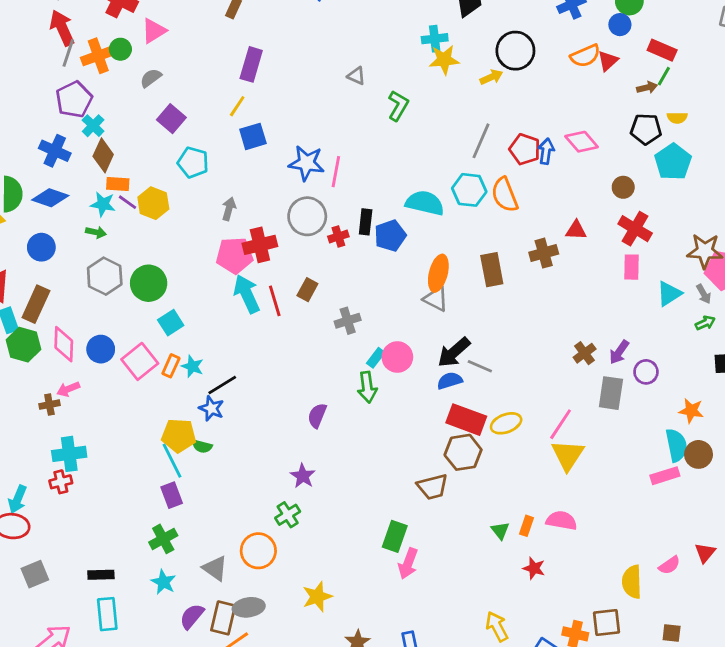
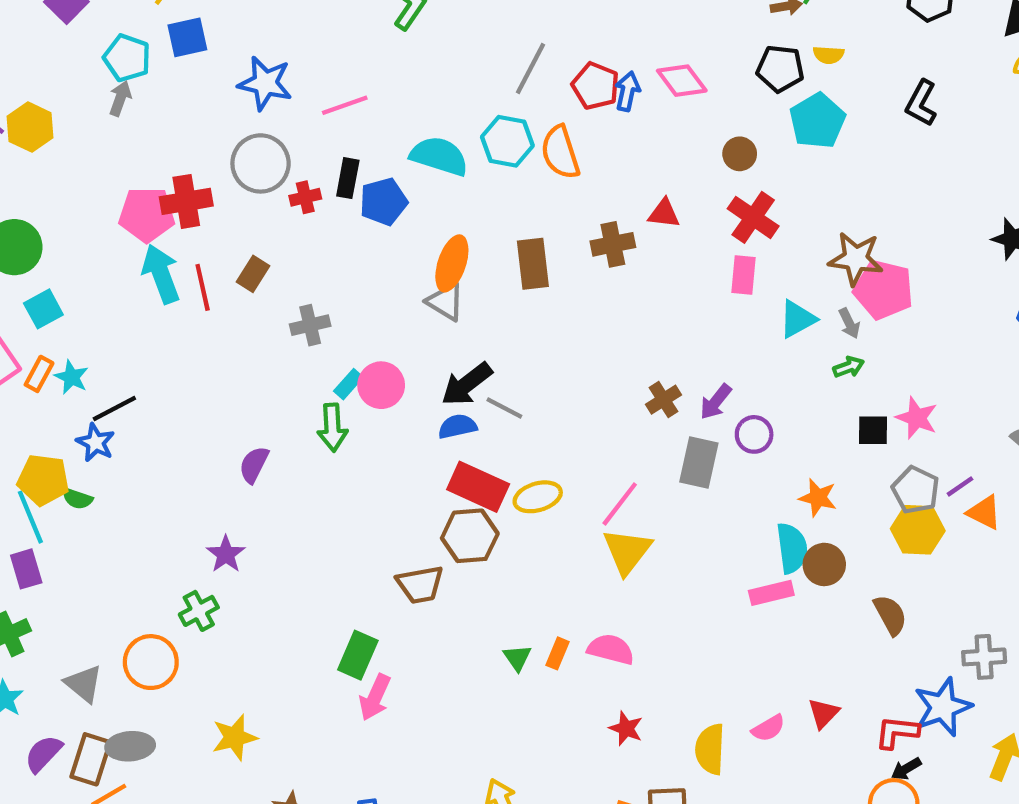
cyan pentagon: (193, 162) -> (127, 58), moved
pink line: (336, 172) -> (345, 105), moved, turned 56
gray arrow: (229, 209) -> (120, 98), moved
red star: (534, 568) -> (626, 728), moved

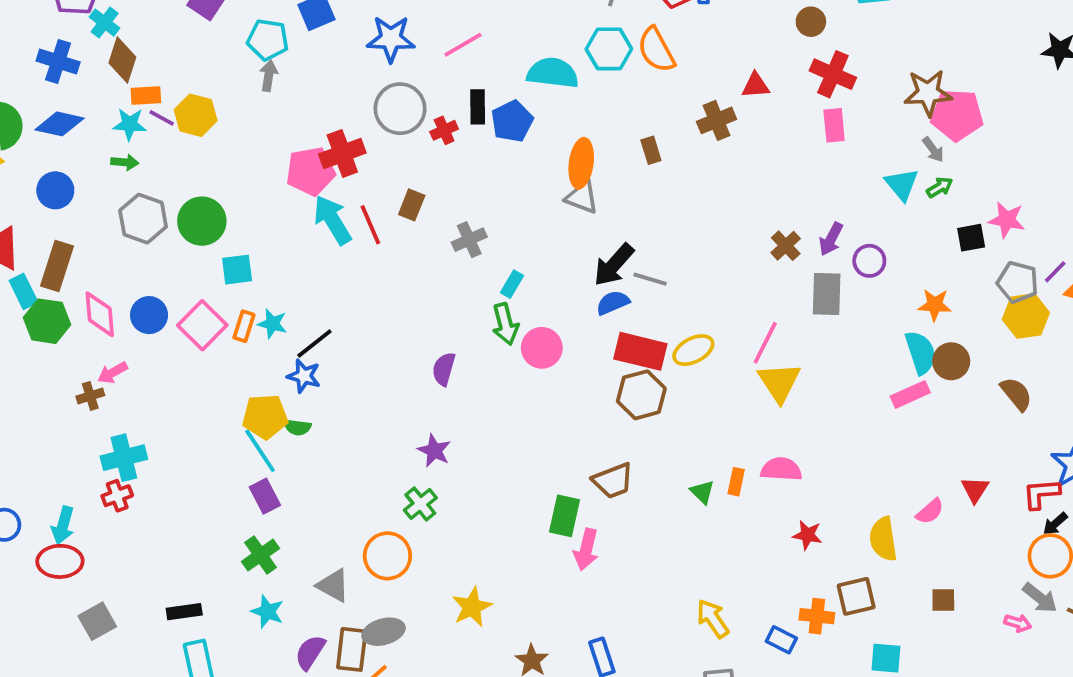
brown rectangle: (533, 264) -> (651, 150), size x0.6
cyan square: (43, 309) -> (237, 270), turned 32
cyan triangle: (797, 319) -> (902, 184), moved, turned -30
pink circle: (381, 385) -> (542, 348), moved
brown trapezoid: (420, 584) -> (613, 481), moved

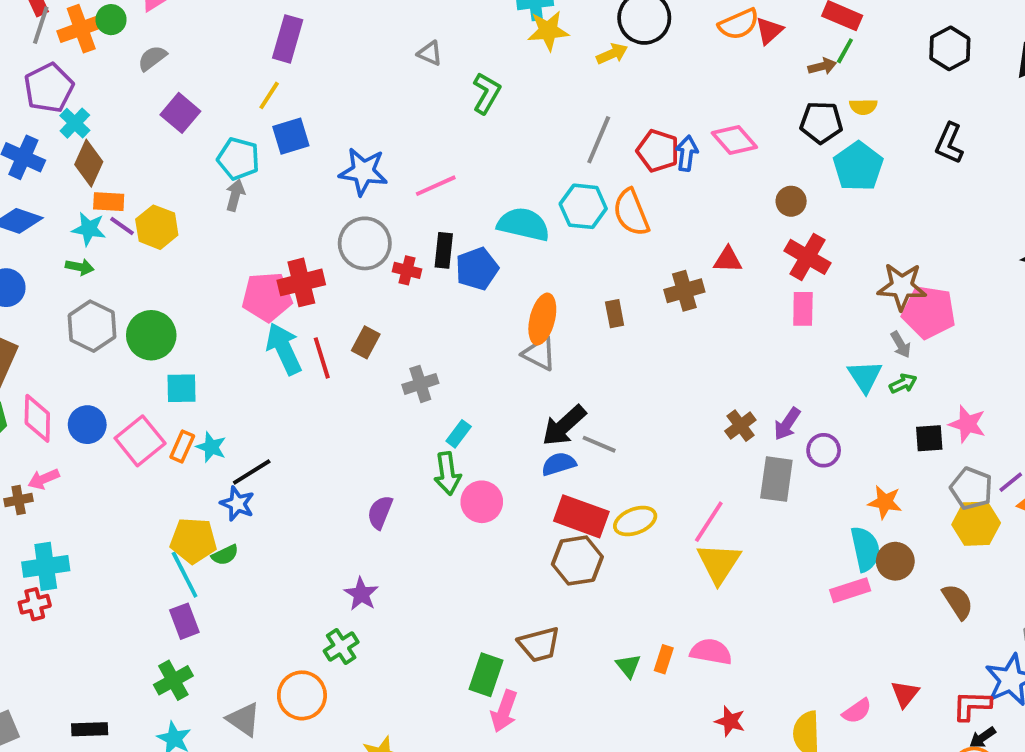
red cross: (444, 130) -> (407, 270), turned 32
green semicircle: (297, 427) -> (225, 555), turned -40

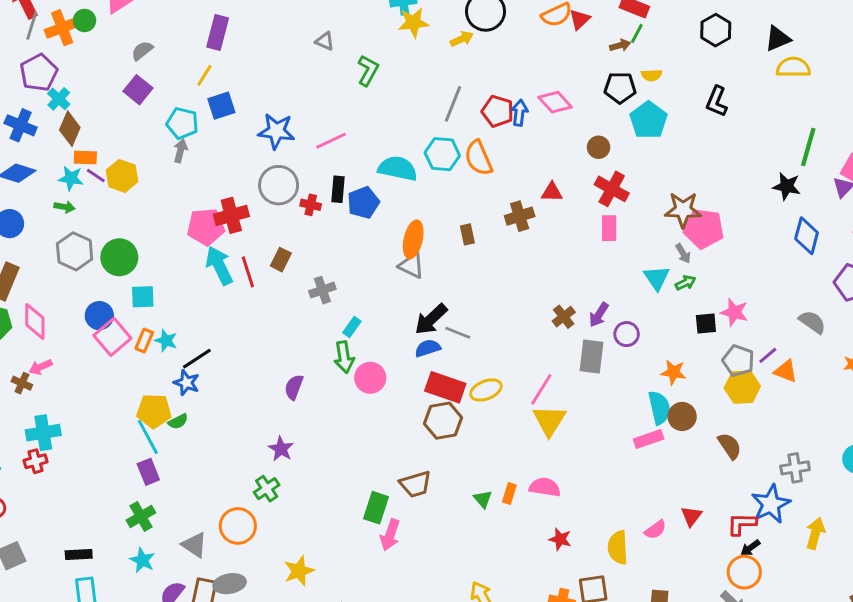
gray semicircle: (152, 58) -> (142, 51), moved
blue circle: (87, 425) -> (99, 316), moved
brown cross: (19, 500) -> (22, 383), turned 36

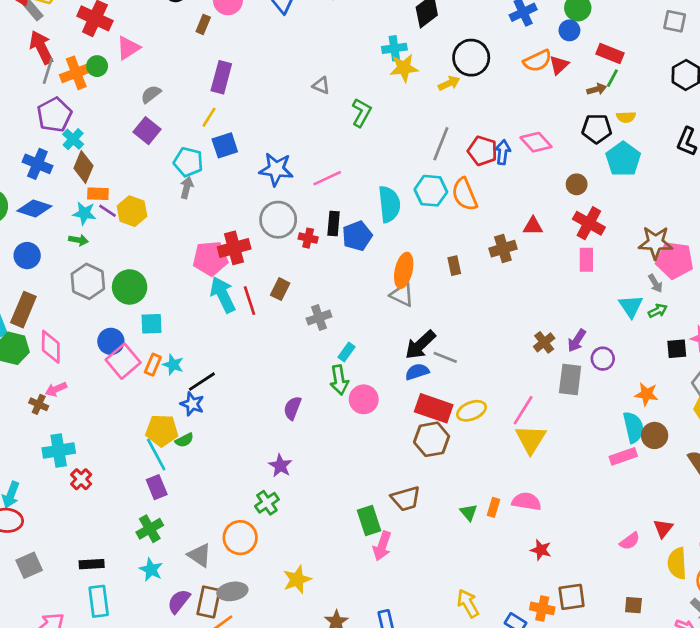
cyan semicircle: (398, 169) -> (389, 204), turned 72
red cross: (36, 461) -> (81, 479), moved, turned -30
green rectangle: (376, 508) -> (369, 521), turned -36
yellow semicircle: (618, 548) -> (677, 563), moved

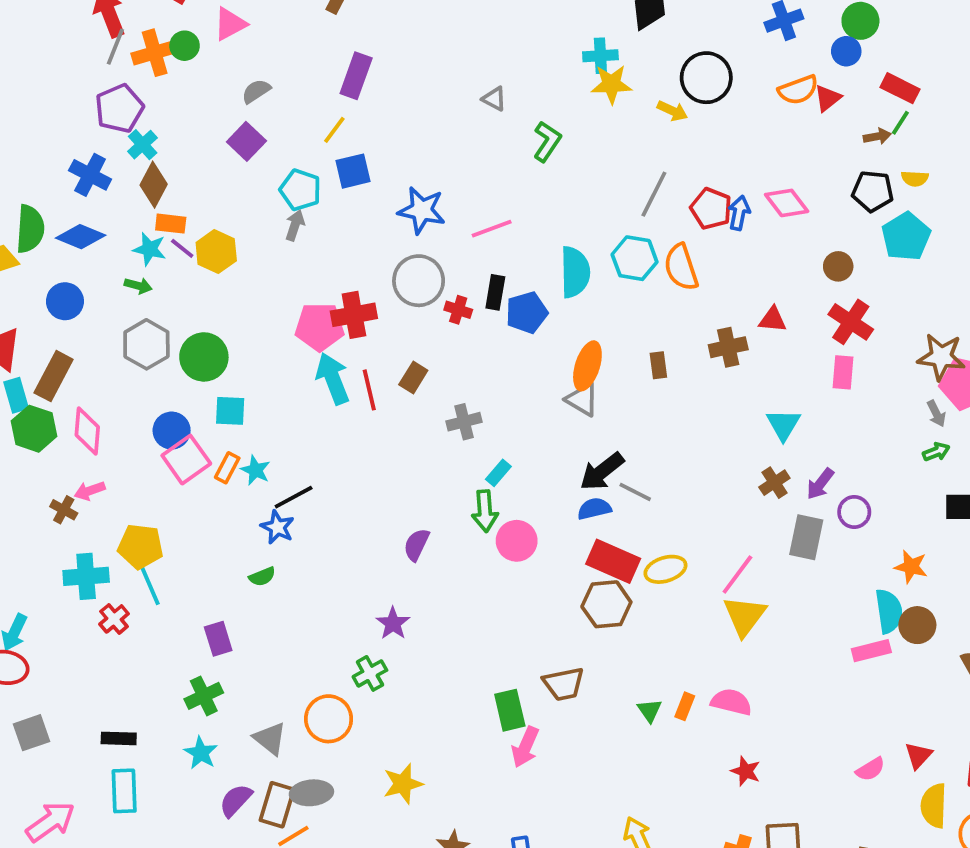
yellow arrow: (449, 83) -> (672, 111), turned 45
cyan triangle: (631, 306) -> (783, 425), moved
yellow pentagon: (162, 430) -> (140, 546), moved
cyan line: (156, 454) -> (148, 582), moved

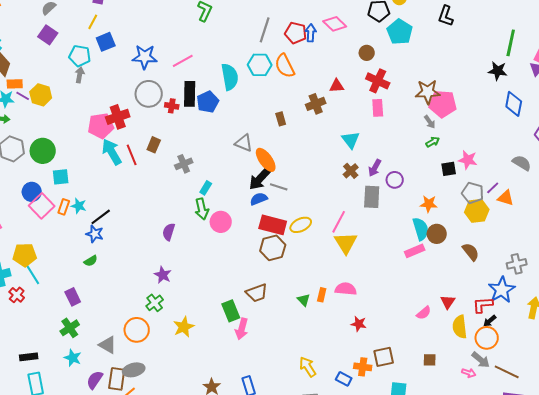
black rectangle: (495, 292) -> (190, 94), size x1.4
orange ellipse: (587, 366) -> (266, 160), moved, turned -45
yellow star: (403, 784) -> (184, 327), moved

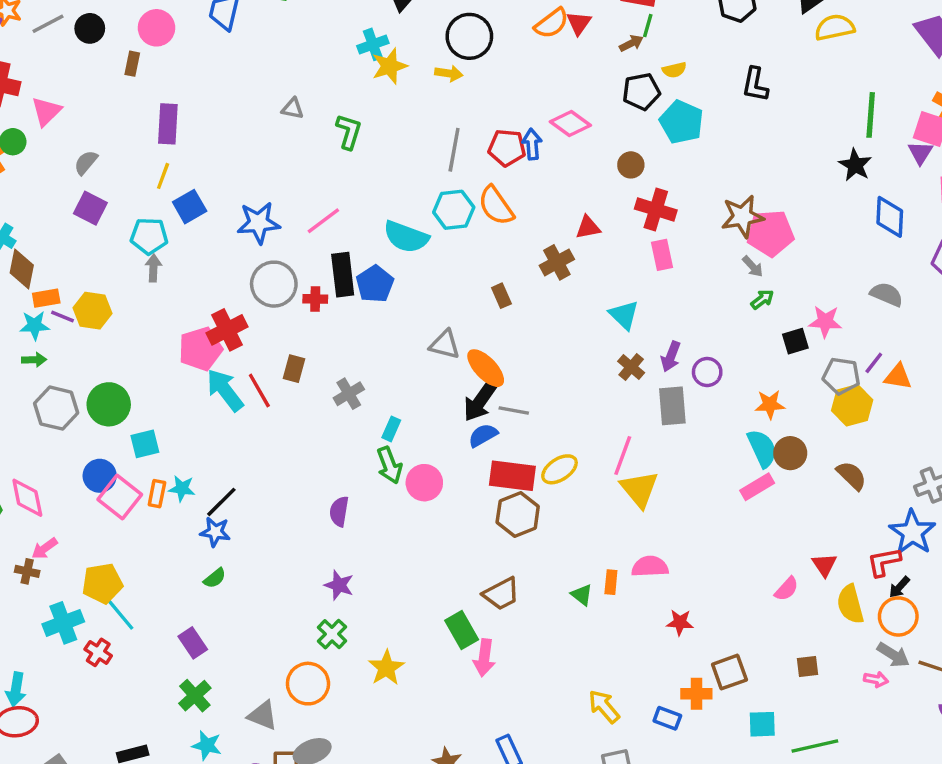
black star: (498, 71) -> (855, 165), turned 30
cyan semicircle: (230, 77) -> (406, 237), turned 128
gray semicircle: (522, 163) -> (887, 294), moved

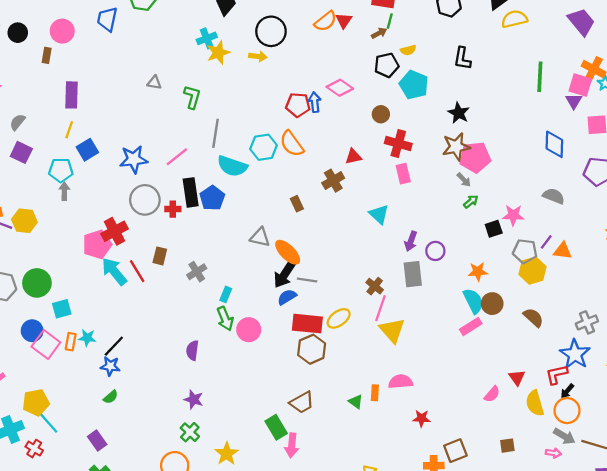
gray line: (454, 150) -> (215, 133), moved
black star: (855, 165) -> (459, 113), moved
brown cross: (631, 367) -> (375, 286), moved

